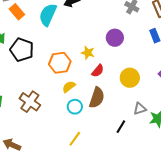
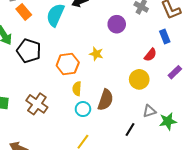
purple circle: (115, 38) -> (117, 24), moved
red semicircle: (98, 71) -> (150, 55), moved
yellow semicircle: (69, 87) -> (77, 89), turned -48

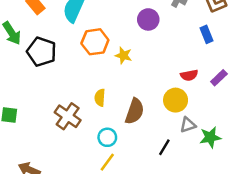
red semicircle: (150, 55) -> (189, 75), moved, turned 40
orange hexagon: (68, 64) -> (95, 42), moved
yellow circle: (139, 79) -> (176, 100), moved
brown cross: (37, 104) -> (68, 116), moved
cyan circle: (83, 109) -> (107, 137), moved

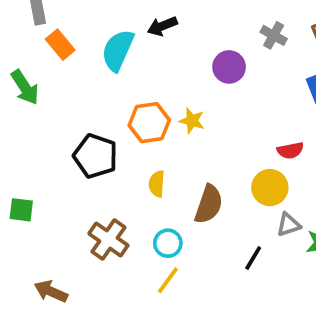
orange hexagon: (95, 42) -> (149, 123), moved
black pentagon: (42, 52) -> (95, 156), moved
brown cross: (68, 116) -> (108, 239), moved

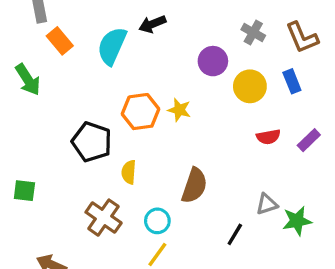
yellow semicircle: (157, 184) -> (129, 172), moved
yellow circle: (270, 188) -> (250, 86), moved

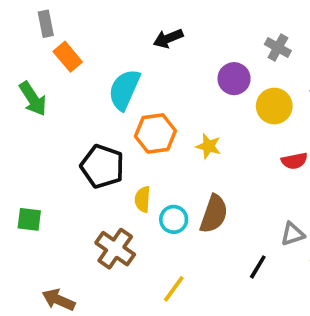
cyan semicircle: (112, 46) -> (124, 90), moved
yellow star: (179, 110) -> (208, 146), moved
cyan circle: (157, 221) -> (174, 219), moved

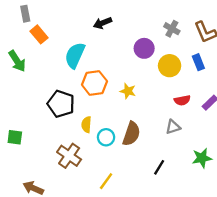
gray triangle: (293, 234) -> (173, 127), moved

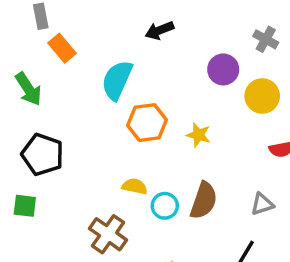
black pentagon: (61, 104) -> (43, 154), moved
yellow semicircle: (86, 125) -> (135, 186), turned 98
gray triangle: (173, 127) -> (262, 204), moved

